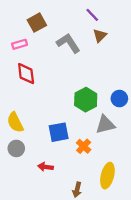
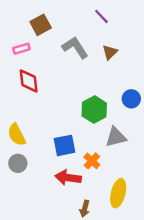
brown triangle: (100, 36) -> (110, 52), moved
blue circle: (119, 99) -> (131, 99), moved
red arrow: (46, 167) -> (68, 178), moved, size x1.5

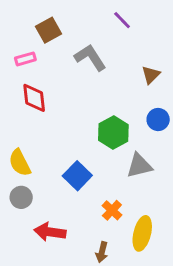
brown triangle: (110, 52) -> (151, 75), moved
blue square: (64, 145) -> (77, 176), turned -35
orange cross: (92, 161) -> (112, 210), moved
red arrow: (68, 178) -> (50, 232), moved

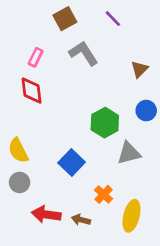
brown square: (49, 30) -> (65, 19), moved
pink rectangle: (25, 59) -> (36, 57), moved, turned -48
brown arrow: (102, 252) -> (81, 220), moved, turned 90

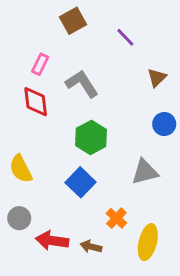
purple line: (113, 19) -> (125, 37), moved
gray L-shape: (84, 53) -> (82, 84), moved
green hexagon: (105, 123) -> (91, 137), moved
gray circle: (20, 182) -> (19, 218), moved

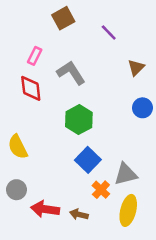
gray triangle: (145, 172) -> (126, 174), moved
blue square: (81, 182) -> (88, 160), moved

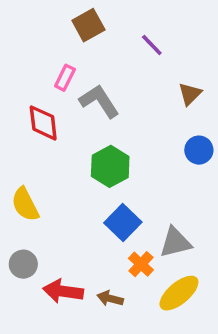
pink rectangle: (35, 56) -> (65, 78), moved
yellow ellipse: (128, 210) -> (179, 293), turned 36

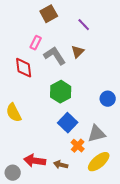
brown triangle: (190, 94) -> (78, 52), moved
blue circle: (199, 150) -> (108, 99), moved
gray circle: (23, 264) -> (13, 173), moved

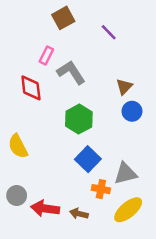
brown triangle: (78, 52) -> (124, 87), moved
blue circle: (108, 99) -> (132, 111), moved
orange cross: (78, 146) -> (101, 189), turned -32
gray circle: (13, 173) -> (17, 196), moved

